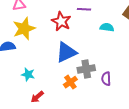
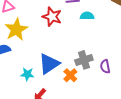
cyan semicircle: (107, 27) -> (87, 16), moved
blue triangle: (66, 52) -> (49, 64), moved

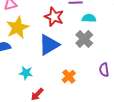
gray cross: (84, 60) -> (84, 39), moved, turned -30
blue triangle: (49, 64) -> (49, 45), moved

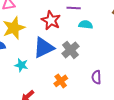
gray cross: (84, 39) -> (71, 50), moved
cyan star: (26, 73) -> (21, 65), moved

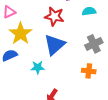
gray cross: (71, 50) -> (94, 44), moved, turned 30
orange cross: (61, 81) -> (89, 71), moved, turned -32

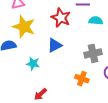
yellow star: (21, 34) -> (24, 27), turned -30
blue triangle: (55, 45) -> (55, 45), size x0.7

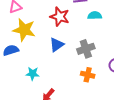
gray cross: (93, 53) -> (86, 49), moved
cyan star: (33, 64) -> (33, 74), moved

